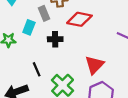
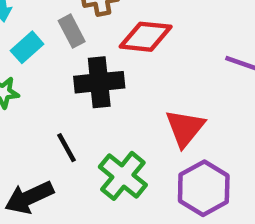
cyan rectangle: (29, 27) -> (27, 47), moved, turned 32
black cross: (55, 39) -> (99, 82), size x1.5

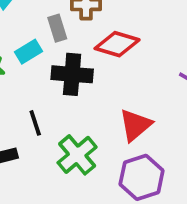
cyan rectangle: (27, 47) -> (29, 52), moved

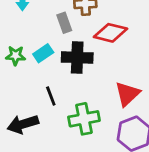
cyan rectangle: (29, 52) -> (43, 53), moved
green cross: (77, 155) -> (84, 119), turned 32

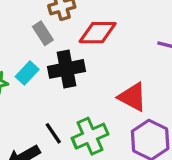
red triangle: (127, 94) -> (132, 97), turned -36
black line: (51, 96) -> (53, 133), moved

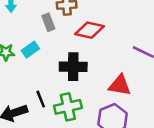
black cross: (67, 69) -> (73, 67), moved
red triangle: (132, 97) -> (120, 85), moved, turned -30

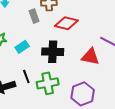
cyan rectangle: (30, 50) -> (22, 47), moved
red triangle: (120, 85) -> (90, 57), moved

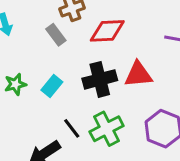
red triangle: (90, 57) -> (138, 74), moved

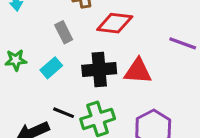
gray rectangle: (56, 35) -> (64, 32), moved
black line: (72, 128) -> (64, 113), turned -40

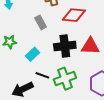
cyan rectangle: (51, 68) -> (32, 54), moved

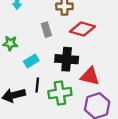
red triangle: (90, 46) -> (90, 76), moved
black line: (42, 75) -> (37, 85), turned 64

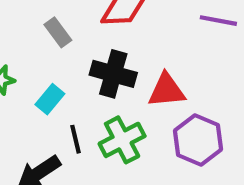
black cross: (67, 59) -> (113, 74), turned 30

